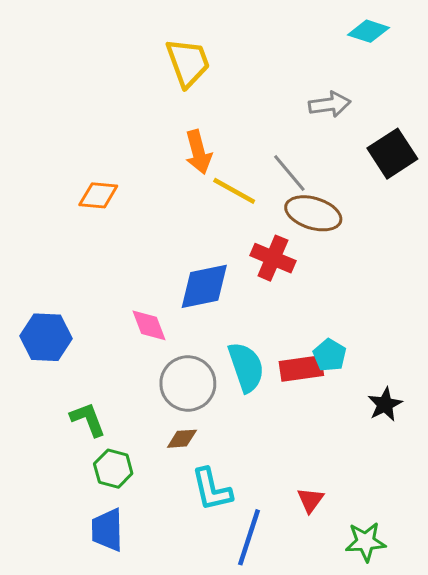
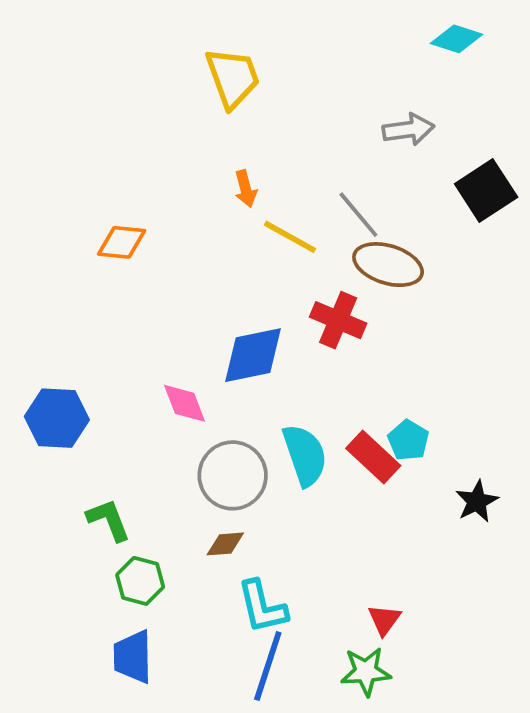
orange arrow: (198, 152) -> (246, 189), size x0.7
red rectangle: (301, 369) -> (373, 457), turned 51
blue line: (249, 537) -> (268, 666), moved
green star: (366, 542) -> (366, 672), moved

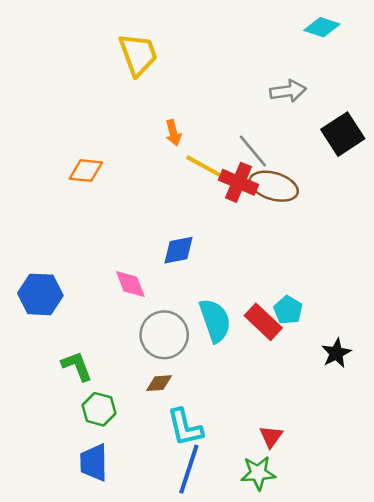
yellow trapezoid: (233, 78) -> (138, 55), moved
red cross: (338, 320) -> (238, 182), moved
blue diamond: (253, 355) -> (179, 250), size x0.7

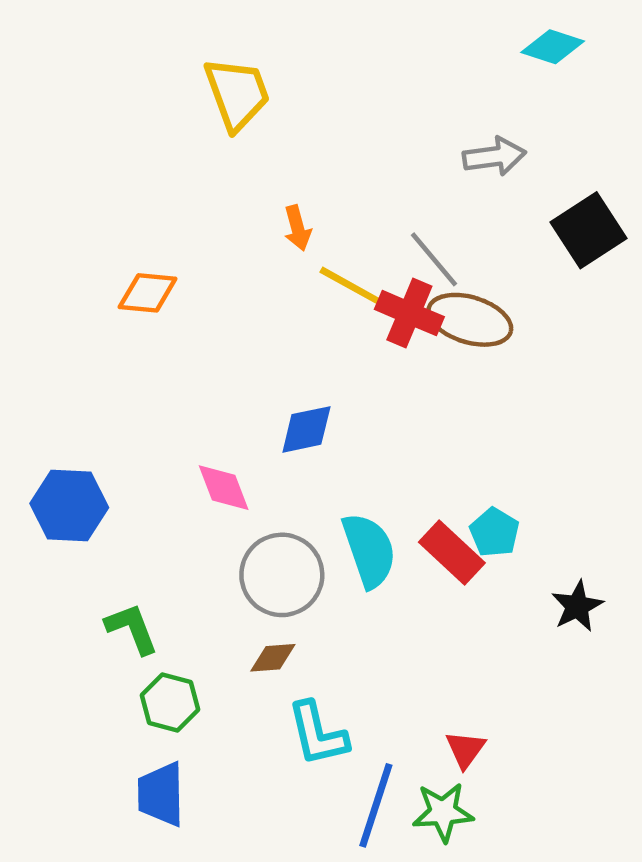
blue line: (189, 469) -> (376, 805), moved

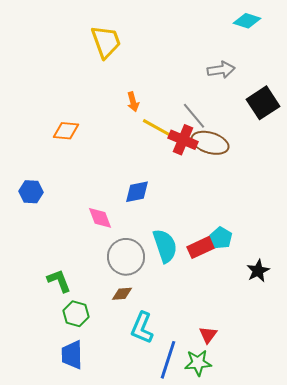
blue hexagon: (69, 506) -> (31, 192), moved, size x0.7
red rectangle: (452, 553) -> (202, 247), turned -68
cyan L-shape: (318, 734) -> (142, 328), turned 36

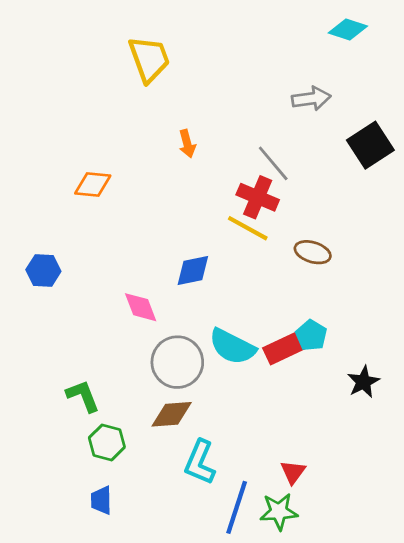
yellow line: (157, 128) -> (248, 228), moved
brown ellipse: (210, 143) -> (313, 252), moved, size x0.7
cyan semicircle: (165, 246) -> (232, 347), turned 136
brown diamond: (122, 294) -> (172, 414), size x1.4
blue trapezoid: (72, 355) -> (101, 500), size x0.7

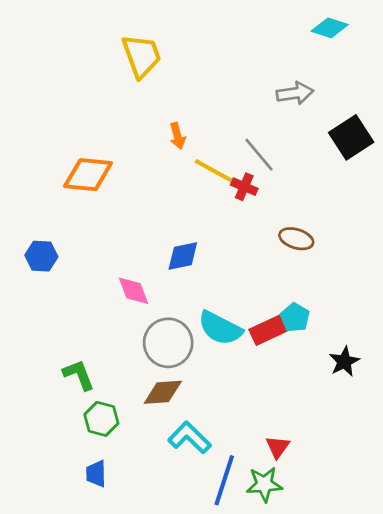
orange diamond: (93, 185) -> (88, 175), size x1.4
red cross: (258, 197) -> (244, 187), size x0.7
yellow line: (248, 228) -> (214, 171), moved
cyan L-shape: (200, 462) -> (189, 438), turned 111

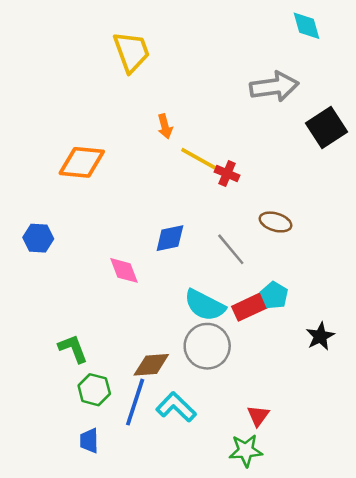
cyan diamond: (330, 28) -> (307, 26), turned 56
gray arrow: (295, 93) -> (274, 87), size x1.4
gray line: (259, 155) -> (231, 249), moved
gray circle: (168, 343) -> (207, 346), moved
blue line: (224, 480) -> (135, 402), moved

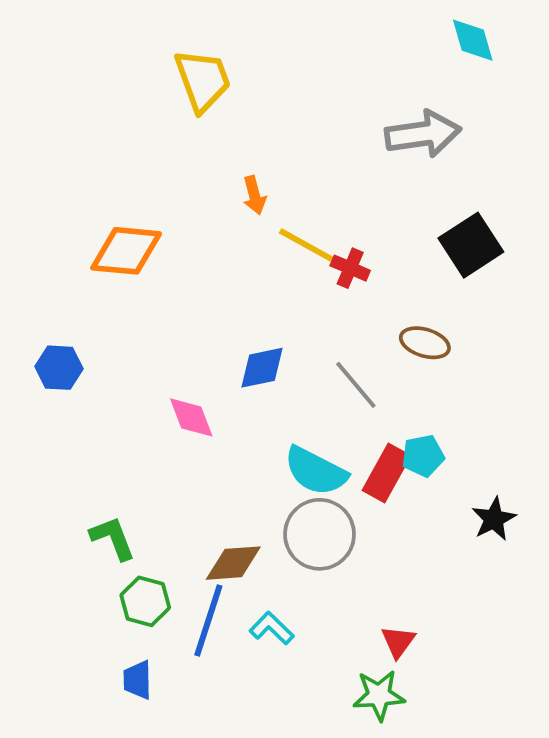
black square: (326, 128) -> (471, 245), moved
cyan pentagon: (274, 295) -> (423, 456), turned 30
red rectangle: (251, 306) -> (387, 473), turned -36
cyan L-shape: (176, 407) -> (272, 628), size x0.7

